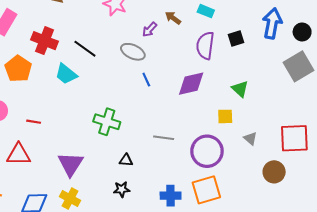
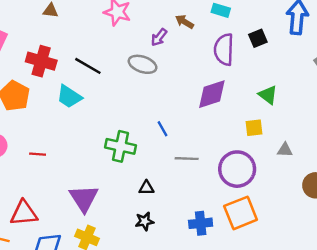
blue line: (146, 80) -> (162, 129), moved
gray triangle: (250, 138) -> (285, 150), turned -32
red triangle: (19, 154) -> (24, 213), moved

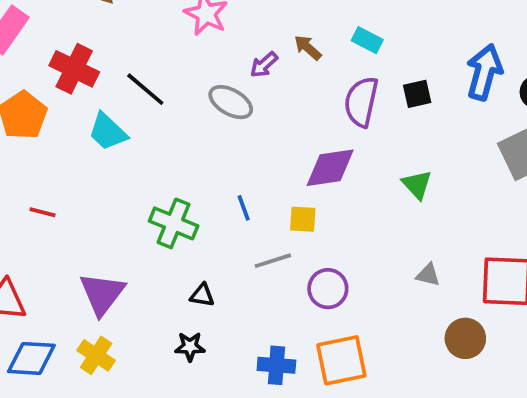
yellow square: (254, 128) -> (303, 219), moved
gray line: (187, 159) -> (273, 261), turned -30
purple circle: (237, 169) -> (328, 289), moved, size x0.7

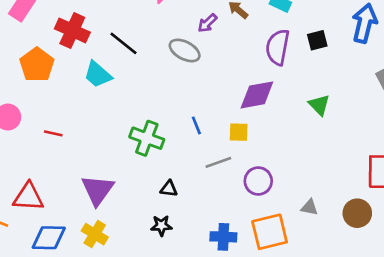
gray triangle: (428, 275) -> (309, 207), moved

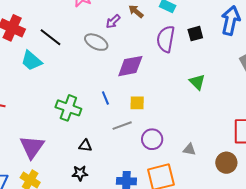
purple diamond: (257, 95) -> (130, 66), moved
gray triangle: (309, 207) -> (189, 149), moved

